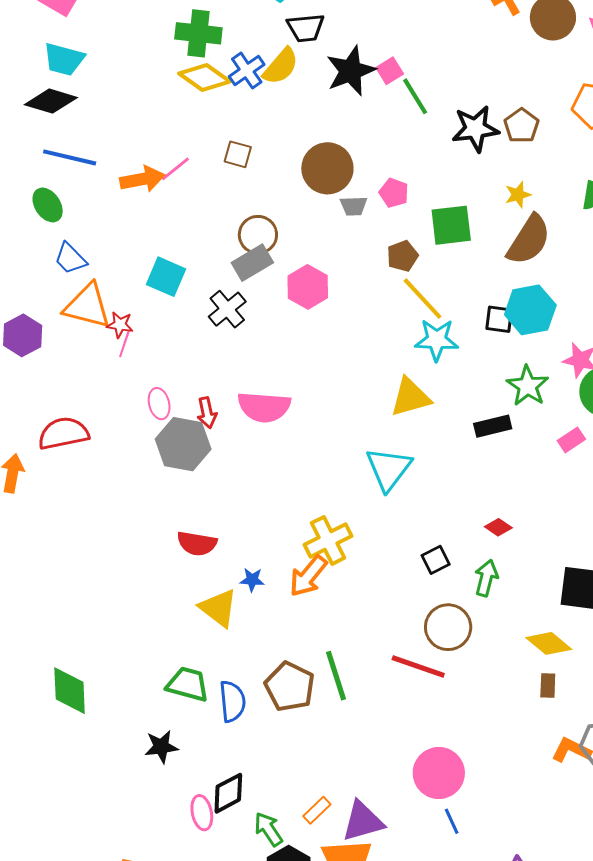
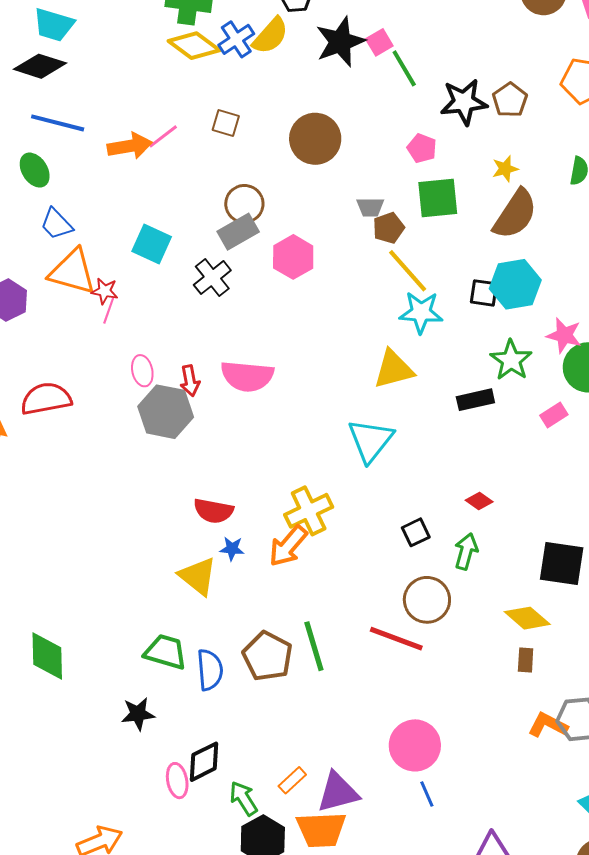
pink pentagon: (394, 193) -> (422, 148), moved
gray trapezoid: (354, 206) -> (370, 207), moved
red semicircle: (197, 543) -> (214, 511), moved

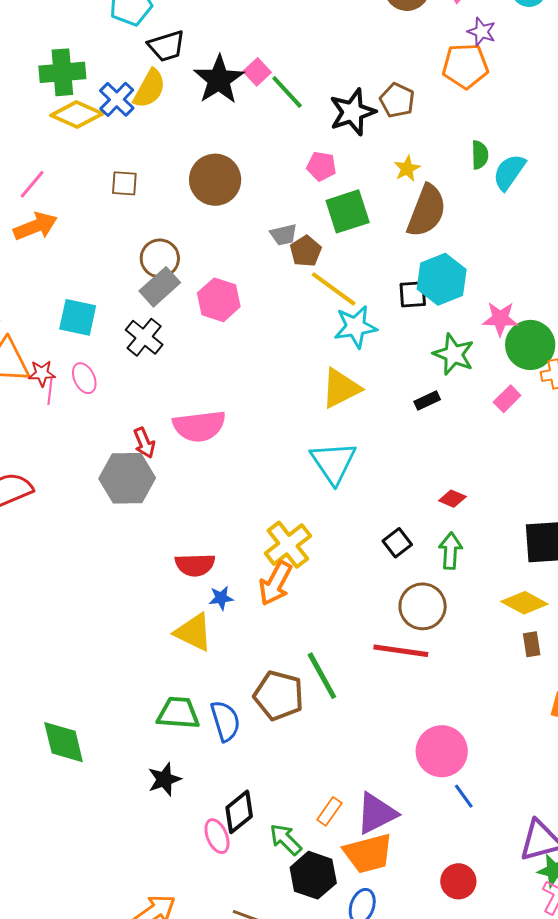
pink line: (163, 136) -> (32, 184), moved
pink ellipse: (142, 371) -> (84, 378), moved
black rectangle: (475, 400) -> (427, 401), size x0.7

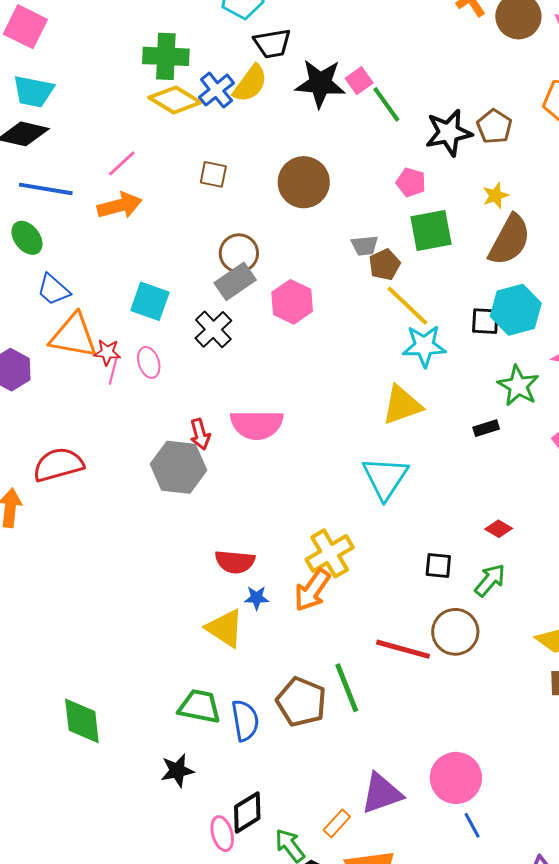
black star: (219, 80) -> (320, 83), turned 30
black square: (397, 543) -> (438, 566), turned 36
green arrow: (450, 551) -> (490, 580), turned 30
red line: (401, 651) -> (403, 649), moved
purple triangle: (376, 813) -> (382, 793), moved

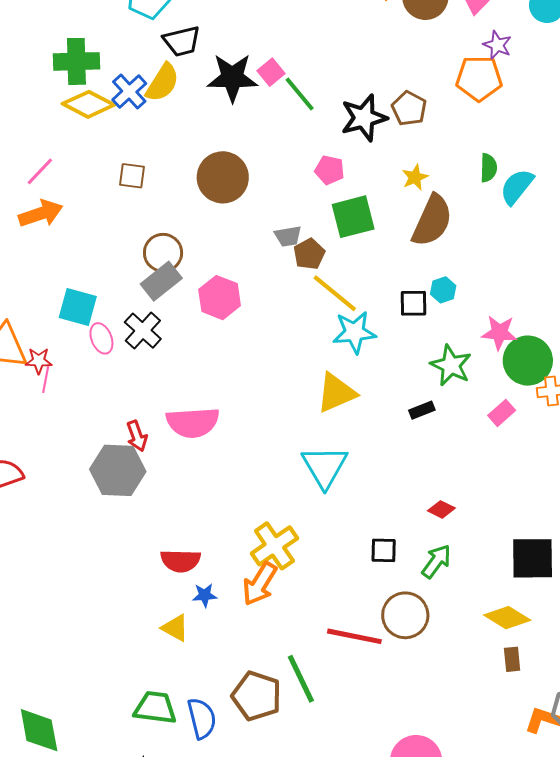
cyan hexagon: (516, 310) -> (443, 290), size x0.5
pink ellipse: (149, 362) -> (101, 338), moved
yellow triangle: (225, 628) -> (175, 628), size x0.7

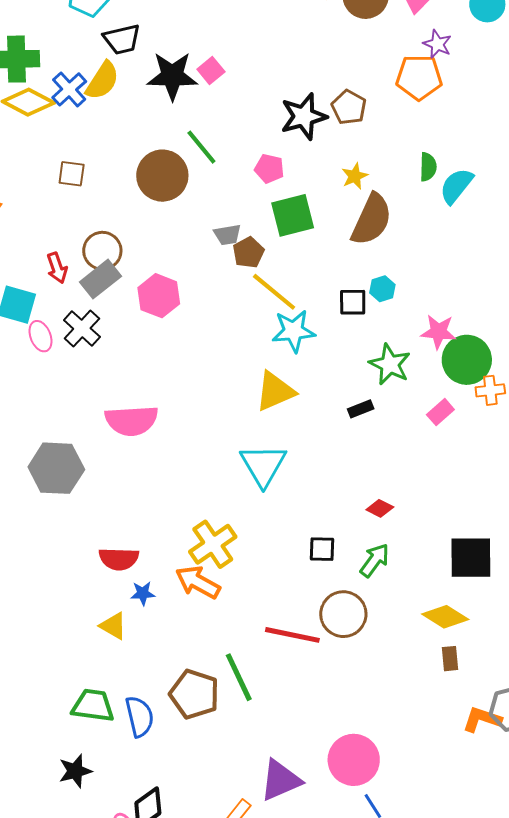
green line: (300, 94) -> (201, 147), moved
red arrow: (137, 436) -> (57, 268), moved
orange arrow: (260, 584) -> (198, 582), turned 87

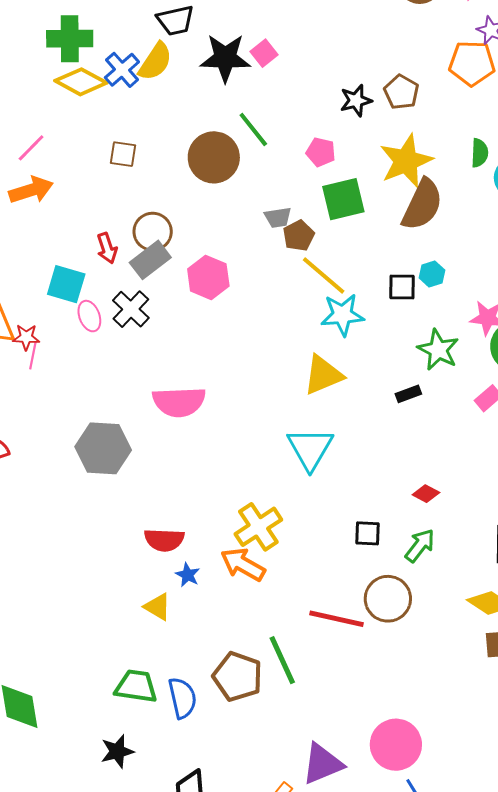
black star: (304, 116) -> (356, 101), size x0.7
yellow star: (355, 176) -> (406, 161), size x2.0
blue star: (143, 593) -> (188, 575), turned 30

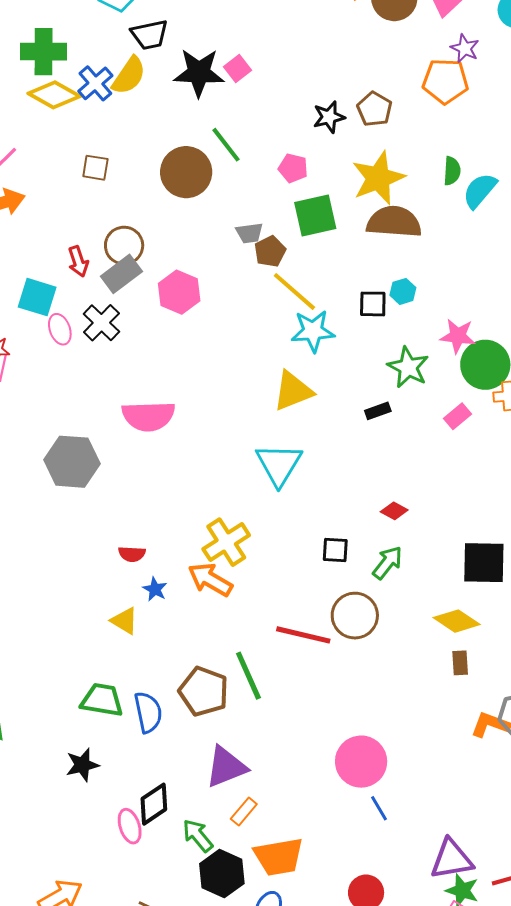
brown semicircle: (422, 205) -> (394, 222), turned -112
red semicircle: (164, 540) -> (132, 554), size x0.7
purple triangle: (322, 764) -> (226, 767), moved

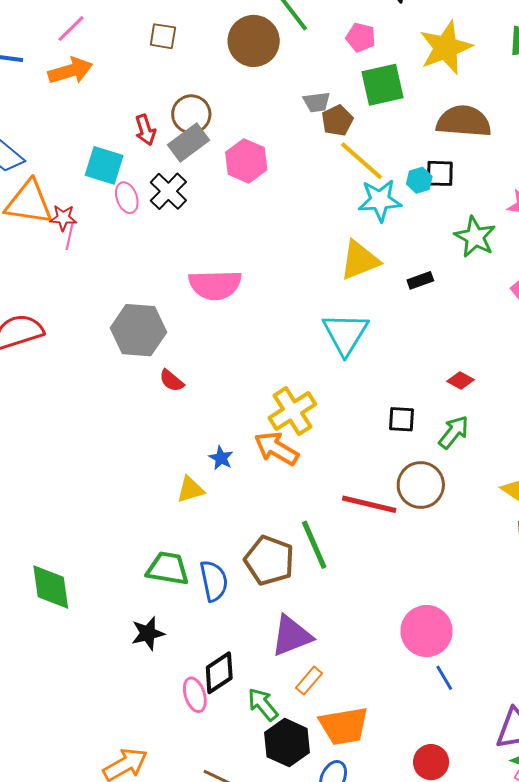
brown semicircle: (394, 222) -> (464, 121), moved
cyan hexagon: (403, 291) -> (419, 180), moved
black rectangle: (378, 411) -> (420, 280), moved
red semicircle: (132, 554) -> (172, 381), moved, turned 36
yellow triangle: (124, 621) -> (190, 489), turned -48

